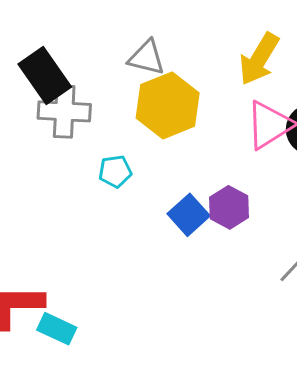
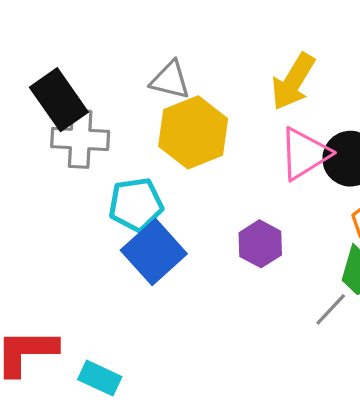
cyan pentagon: (115, 171) -> (136, 204), size x1.5
blue square: (189, 215) -> (154, 252), moved, size x1.4
cyan rectangle: (57, 329) -> (100, 378), moved

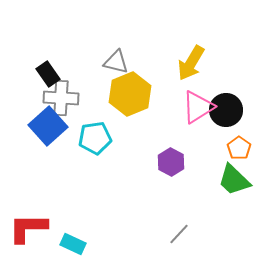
black rectangle: (59, 100) -> (48, 74), size x0.7
blue square: (154, 252) -> (48, 126), moved
gray line: (331, 309) -> (179, 234), moved

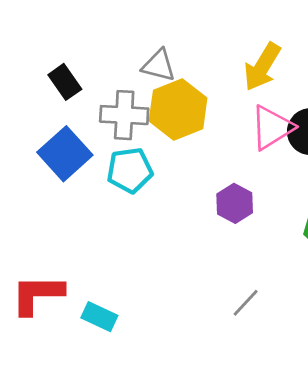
gray cross: (61, 98) -> (124, 115), moved

